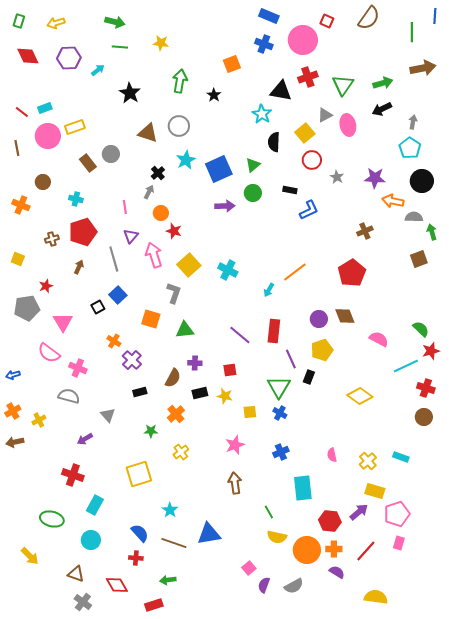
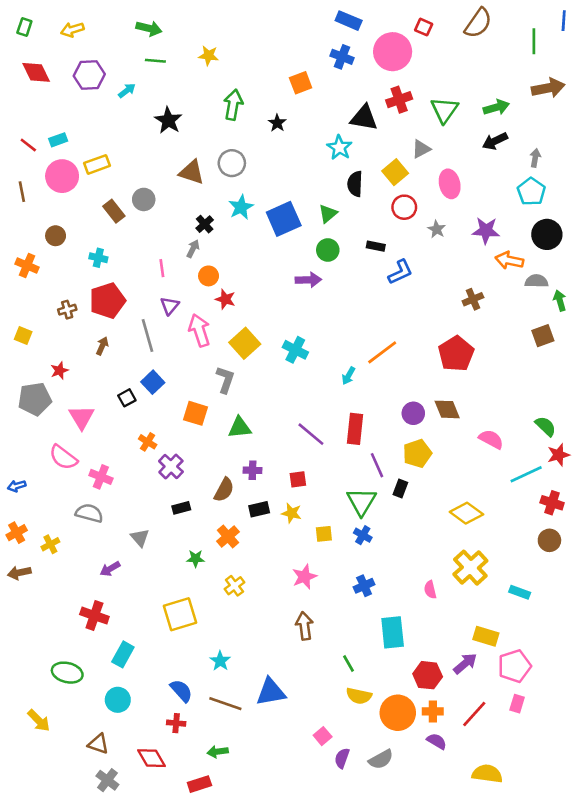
pink ellipse: (348, 125) -> (450, 184), moved
purple arrow: (225, 206) -> (308, 280), moved
yellow cross: (368, 461) -> (470, 568), moved, size x1.5

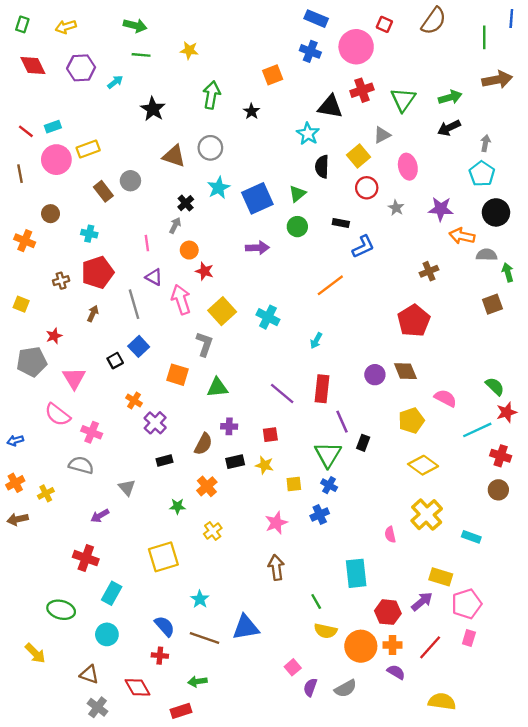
purple arrow: (308, 280) -> (257, 248), moved
purple triangle: (170, 306) -> (154, 277), turned -42
orange line: (382, 352) -> (330, 285), moved
yellow pentagon: (417, 454) -> (411, 421), moved
blue cross: (364, 586) -> (320, 515), moved

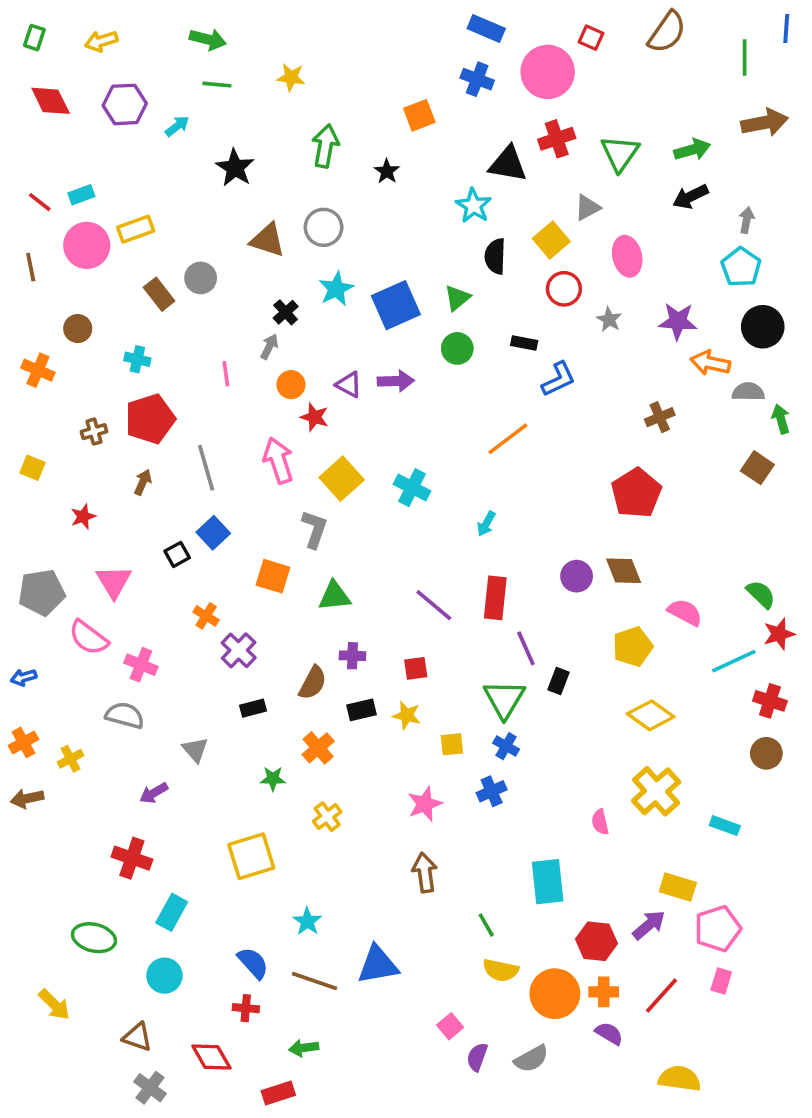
purple triangle: (154, 277) -> (349, 385), moved
brown square: (492, 304) -> (757, 468), turned -36
gray pentagon: (32, 362) -> (42, 592), moved

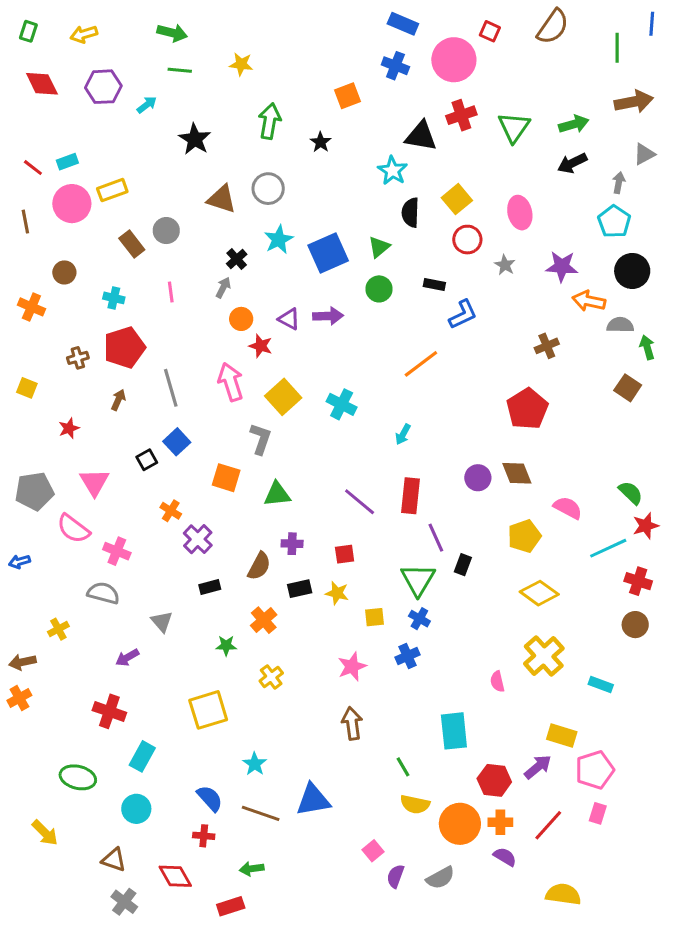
gray triangle: (587, 207) -> (644, 154), moved
pink line: (226, 374) -> (171, 292), moved
orange cross: (23, 742) -> (19, 698), moved

